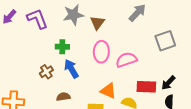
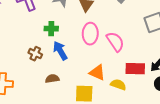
pink semicircle: (126, 60) -> (115, 42), turned 75
brown cross: (46, 72) -> (35, 54), turned -32

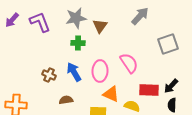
green cross: (51, 29) -> (78, 43), moved
pink ellipse: (90, 34) -> (100, 71), moved

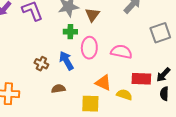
pink semicircle: (129, 63) -> (121, 52), turned -45
pink ellipse: (100, 71) -> (89, 48), moved

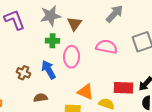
pink semicircle: (121, 52) -> (107, 47), moved

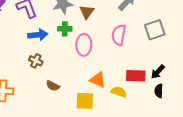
pink semicircle: (107, 47) -> (119, 35), turned -90
blue arrow: (49, 70) -> (38, 35), moved, turned 114
brown semicircle: (41, 98) -> (53, 86), turned -144

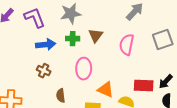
brown triangle: (87, 12) -> (96, 36), moved
pink ellipse: (84, 45) -> (84, 69), moved
brown semicircle: (53, 86) -> (61, 96), turned 56

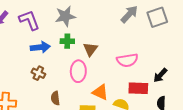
brown triangle: (96, 36) -> (90, 49), moved
gray square: (163, 40) -> (157, 17), moved
pink semicircle: (127, 45) -> (127, 60), moved, turned -110
black arrow: (166, 82) -> (160, 75), moved

